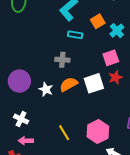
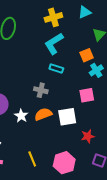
orange square: (98, 21) -> (87, 55), moved
red star: (115, 77) -> (88, 136), moved

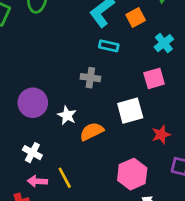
orange square: (87, 55) -> (136, 18), moved
orange semicircle: (43, 114) -> (92, 132), moved
yellow line: (32, 159) -> (65, 178), moved

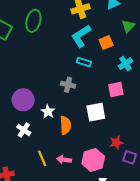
orange semicircle: (92, 132) -> (65, 125), turned 108
red star: (161, 135) -> (116, 143), moved
white cross: (32, 153) -> (24, 130), moved
pink arrow: (37, 181) -> (64, 160), moved

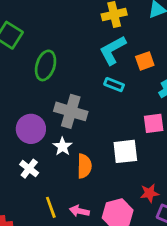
green ellipse: (33, 21) -> (46, 65), moved
gray cross: (68, 85) -> (71, 111), moved, size x1.6

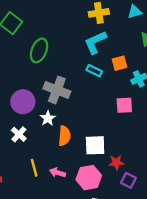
orange square: (145, 61) -> (120, 63), moved
white square: (125, 151) -> (95, 145), moved

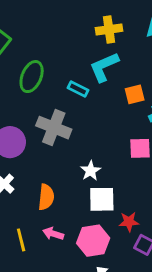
cyan rectangle: (94, 71) -> (78, 89), moved
white star: (48, 118) -> (90, 171), moved
orange semicircle: (64, 136) -> (46, 197), moved
yellow line: (34, 168) -> (21, 240), moved

